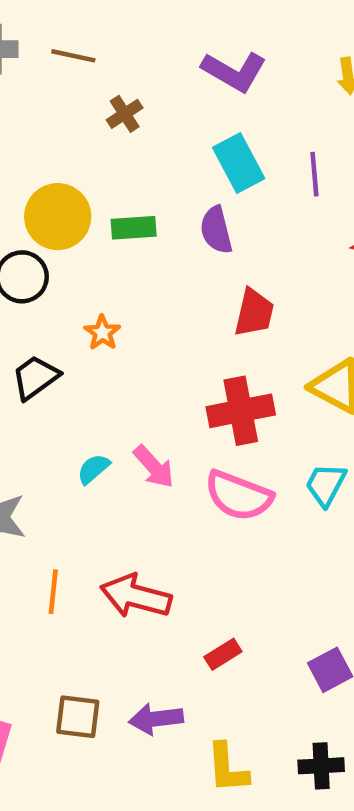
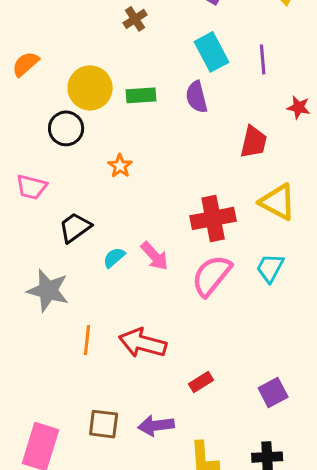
red trapezoid: (254, 313) -> (254, 142), moved
black trapezoid: (35, 377) -> (75, 227), moved
pink semicircle: (239, 496) -> (212, 275), turned 108

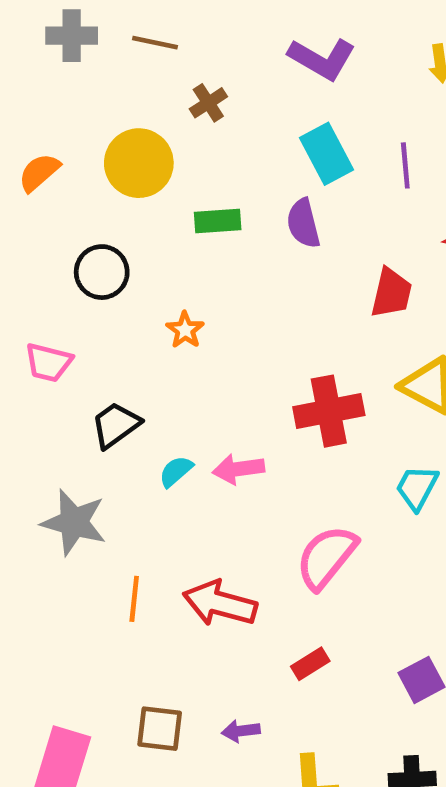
yellow circle: (90, 88) -> (139, 163), moved
pink arrow: (155, 256) -> (238, 469), turned 124
pink semicircle: (212, 275) -> (327, 557), moved
purple arrow: (156, 426) -> (241, 731), size x0.7

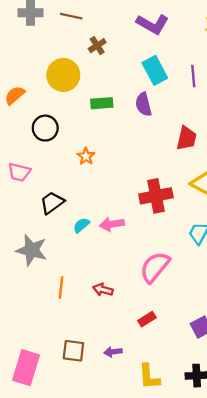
orange semicircle: (39, 172) -> (15, 95), moved
red arrow: (220, 603) -> (103, 290), size x0.6

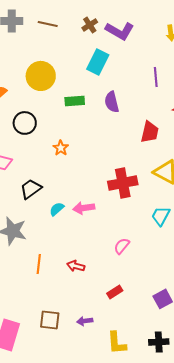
brown cross: (97, 46) -> (90, 25), moved
cyan rectangle: (155, 70) -> (98, 62), moved, turned 55
pink semicircle: (155, 267) -> (122, 246), size x0.6

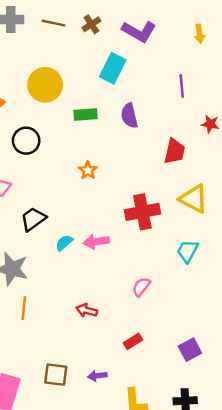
brown cross: (90, 25) -> (91, 24), moved
orange star: (61, 148) -> (88, 170), moved
orange line: (39, 264) -> (24, 308), moved

